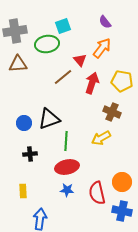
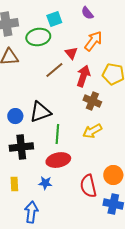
purple semicircle: (105, 22) -> (87, 13), moved
brown cross: (112, 112) -> (92, 101), moved
black cross: (30, 154) -> (21, 147), size x1.6
blue star: (67, 190) -> (45, 183), moved

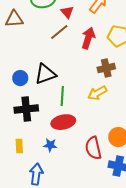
red triangle: (71, 53) -> (67, 12), moved
brown cross: (92, 101) -> (106, 68), moved, turned -36

